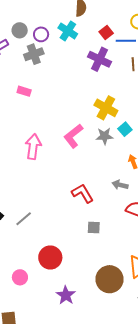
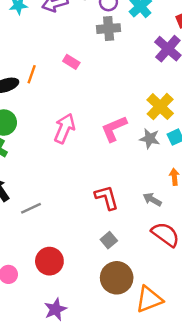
gray cross: (34, 54) -> (109, 29), moved
gray square: (94, 227) -> (109, 240), turned 32
brown circle: (110, 279) -> (117, 278), moved

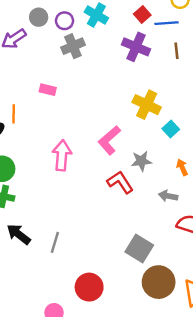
gray star: (150, 139) -> (141, 161), moved
red L-shape: (107, 197) -> (120, 182), moved
gray line: (31, 208) -> (55, 242), turned -30
gray square: (109, 240) -> (139, 248), size x1.6

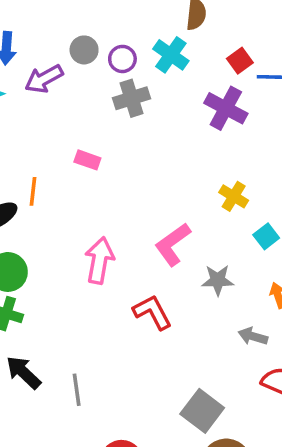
yellow cross: (147, 105) -> (234, 196), size x0.7
red L-shape: (120, 182) -> (152, 312), moved
gray line: (55, 242) -> (77, 390), turned -30

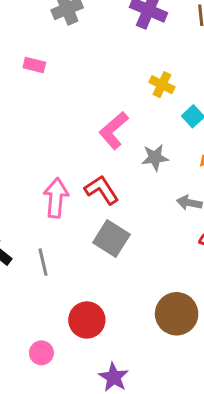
pink arrow: (99, 260) -> (56, 198), moved
gray square: (202, 411) -> (111, 238), moved

